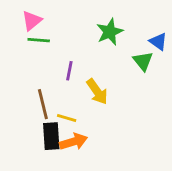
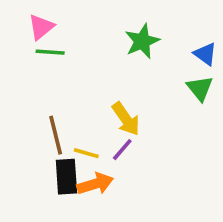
green triangle: (143, 61) -> (200, 88), moved
purple line: (69, 71) -> (122, 150), moved, turned 30

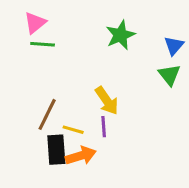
blue triangle: (205, 54) -> (174, 46), turned 35
brown line: (56, 135) -> (47, 114), turned 40
purple line: (122, 150) -> (104, 127), turned -45

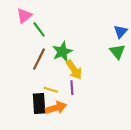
green star: (120, 35) -> (62, 52), moved
green line: (43, 44) -> (39, 29), moved, turned 49
brown line: (47, 114) -> (39, 59), moved

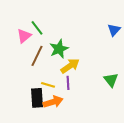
pink triangle: (24, 16) -> (24, 36), moved
green triangle: (117, 52) -> (111, 80), moved
yellow arrow: (74, 70) -> (70, 66), turned -90

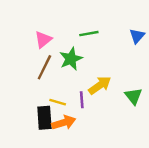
green line: (37, 28) -> (89, 34), moved, turned -63
pink triangle: (24, 36) -> (43, 40), moved
yellow arrow: (70, 66) -> (100, 85), moved

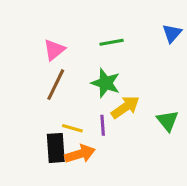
blue triangle: (137, 36) -> (172, 33), moved
green star: (71, 59) -> (106, 83), moved, turned -30

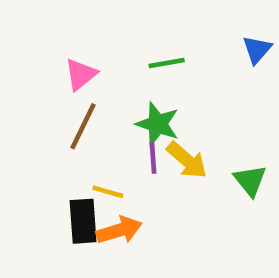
yellow arrow: (125, 107) -> (187, 160), turned 76
purple line: (103, 125) -> (153, 158), moved

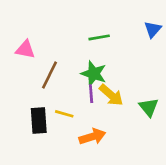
pink triangle: (81, 74) -> (25, 50), moved, turned 50
black rectangle: (83, 221) -> (39, 121), moved
orange arrow: (119, 230) -> (92, 137), moved

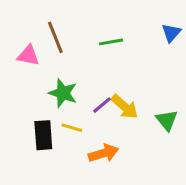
green star: (94, 74) -> (63, 93), moved
brown line: (49, 75) -> (55, 37), moved, turned -48
purple line: (91, 94) -> (102, 105), turned 54

